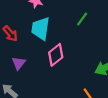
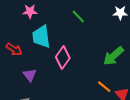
green line: (82, 19) -> (78, 17), turned -64

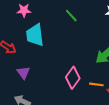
pink diamond: (63, 58) -> (73, 78), moved
orange line: (104, 87) -> (96, 84), turned -32

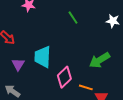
cyan trapezoid: (35, 35) -> (43, 57), moved

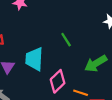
green line: (73, 18) -> (66, 40), moved

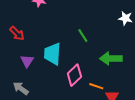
green arrow: (96, 63) -> (111, 58), turned 30

